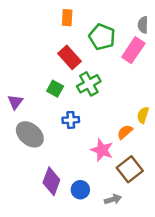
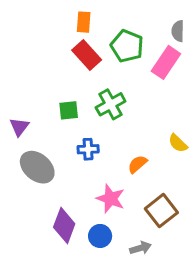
red rectangle: (70, 57) -> (87, 55), moved
green square: (55, 89) -> (69, 110), turned -35
yellow semicircle: (143, 115) -> (178, 143), turned -63
orange semicircle: (125, 132) -> (137, 164), moved
pink star: (102, 150) -> (111, 199), moved

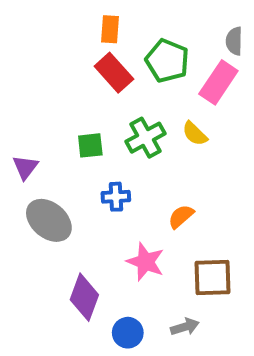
yellow semicircle: (178, 143) -> (195, 134), moved
brown square: (161, 211) -> (212, 278), turned 36
blue circle: (100, 236) -> (128, 333), moved

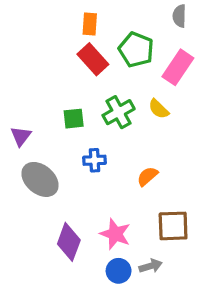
gray semicircle: (234, 41) -> (179, 16), moved
pink star: (145, 262) -> (115, 234), moved
blue circle: (128, 333) -> (119, 271), moved

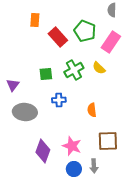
orange rectangle: (90, 24) -> (35, 20), moved
orange semicircle: (147, 176) -> (92, 110), turned -56
gray ellipse: (40, 179) -> (25, 112), turned -35
gray arrow: (151, 266) -> (94, 166), turned 104

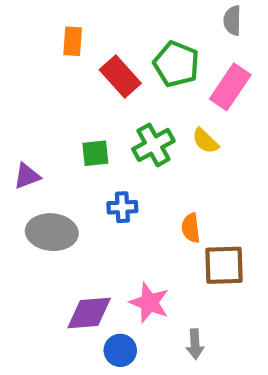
purple triangle: (13, 85) -> (27, 176), turned 32
brown square: (108, 141) -> (224, 265), moved
purple diamond: (43, 151) -> (89, 313), turned 65
blue circle: (74, 169) -> (120, 350), moved

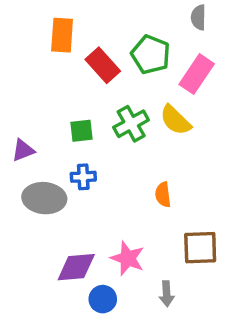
orange rectangle: (73, 41) -> (62, 35), size x1.4
yellow semicircle: (205, 141) -> (175, 120), size x1.4
blue cross: (122, 207) -> (83, 177), moved
brown square: (224, 265) -> (200, 248), moved

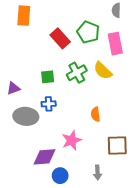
orange rectangle: (62, 35) -> (24, 16), moved
pink rectangle: (197, 74) -> (115, 44), turned -45
pink star: (128, 258) -> (72, 140), moved, turned 30

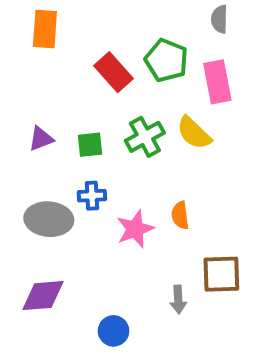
purple triangle: (13, 88) -> (41, 139), moved
pink star: (72, 140) -> (135, 229), moved
purple diamond: (45, 157) -> (43, 296), moved
gray arrow: (98, 172) -> (178, 300), moved

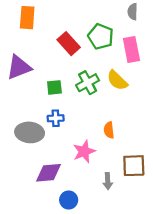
purple triangle: (41, 139) -> (19, 67), moved, size x1.6
pink star: (135, 229) -> (84, 151), moved
purple diamond: (43, 296) -> (49, 173), moved

